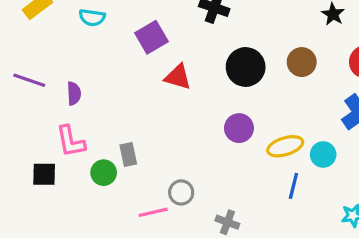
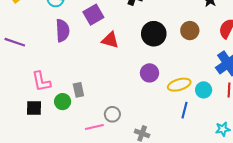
purple semicircle: (74, 93) -> (63, 31), moved, size x1.5
black square: (44, 174) -> (34, 108), moved

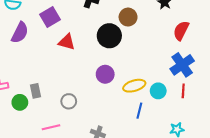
purple semicircle: (63, 31) -> (20, 33), turned 30
brown circle: (190, 31) -> (128, 17), moved
gray circle: (112, 114) -> (69, 101), moved

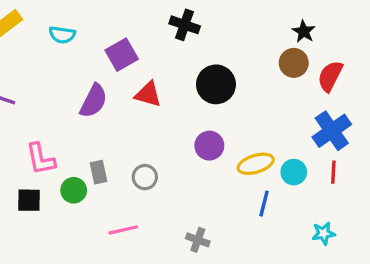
brown circle: (128, 17) -> (294, 63), moved
purple semicircle: (20, 33) -> (94, 101), moved
gray circle: (69, 101) -> (145, 177), moved

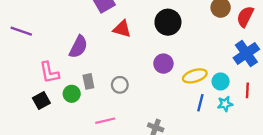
purple semicircle: (94, 101) -> (78, 47), moved
red line: (333, 172) -> (247, 90), moved
black square: (29, 200) -> (41, 101), turned -30
cyan star: (324, 233) -> (225, 104), moved

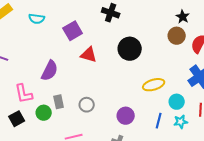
purple circle: (163, 64) -> (126, 116), moved
yellow ellipse: (195, 76) -> (154, 85), moved

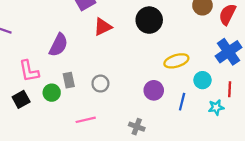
red triangle: (89, 55) -> (103, 27), turned -42
purple circle: (126, 116) -> (154, 90), moved
cyan star: (181, 122) -> (216, 107), moved

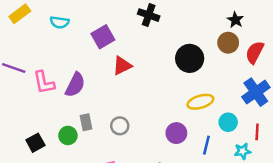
black circle: (149, 20) -> (190, 58), moved
pink L-shape: (29, 71) -> (44, 82), moved

